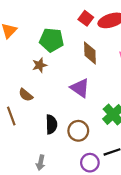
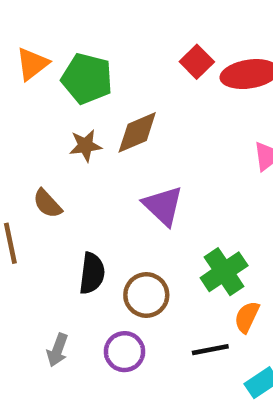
green pentagon: (52, 40) -> (87, 79), moved
brown diamond: (90, 53) -> (137, 132), moved, turned 60
purple circle: (90, 163) -> (125, 352), moved

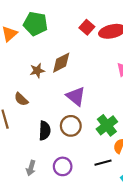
green pentagon: (87, 79) -> (35, 24), moved
brown circle: (146, 295) -> (71, 126), moved

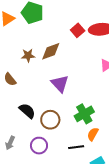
red square: (87, 27) -> (78, 30), moved
brown circle: (71, 126) -> (50, 120), moved
black semicircle: (45, 131) -> (27, 111), turned -60

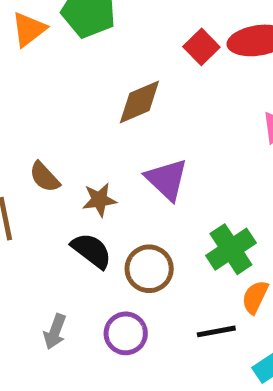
brown star: (28, 55) -> (99, 200), moved

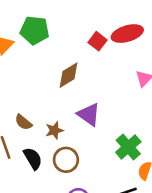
black semicircle: (92, 251) -> (33, 158), moved, turned 30
brown circle: (149, 269) -> (66, 160), moved

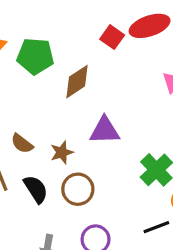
green pentagon: (35, 30) -> (35, 56), moved
purple triangle: (89, 114) -> (105, 131), turned -35

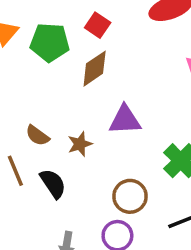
red square: (112, 37) -> (98, 25), moved
brown circle: (78, 189) -> (130, 196), moved

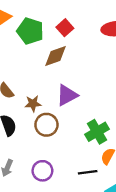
purple triangle: (125, 120) -> (67, 95), turned -40
brown circle: (130, 196) -> (46, 125), moved

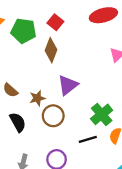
brown diamond: (56, 56) -> (51, 50), turned -40
black line: (88, 172) -> (88, 139), moved

